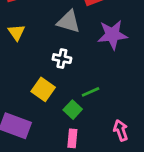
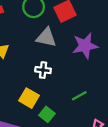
green line: (91, 92) -> (79, 96), moved
green square: (73, 110) -> (47, 114), moved

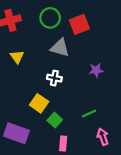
purple star: (85, 46) -> (96, 70), moved, size x0.6
green line: (79, 96) -> (89, 113), moved

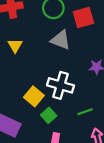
white cross: (54, 78) -> (60, 85), moved, size x1.6

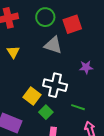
green line: (85, 112) -> (78, 107), turned 40

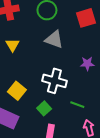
red square: (72, 24) -> (86, 18), moved
yellow square: (32, 96) -> (17, 91), moved

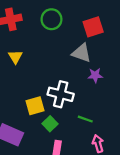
gray triangle: (54, 39) -> (81, 53), moved
yellow square: (17, 91) -> (35, 106), moved, turned 36

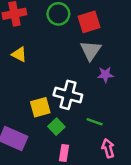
red square: (93, 27) -> (89, 22), moved
gray triangle: (81, 53) -> (91, 50), turned 45
yellow triangle: (15, 57) -> (19, 54), turned -32

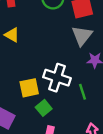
green line: (95, 122) -> (82, 92), moved, turned 49

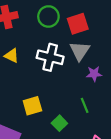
white cross: (57, 78) -> (50, 57), moved
green square: (44, 108) -> (59, 123), moved

